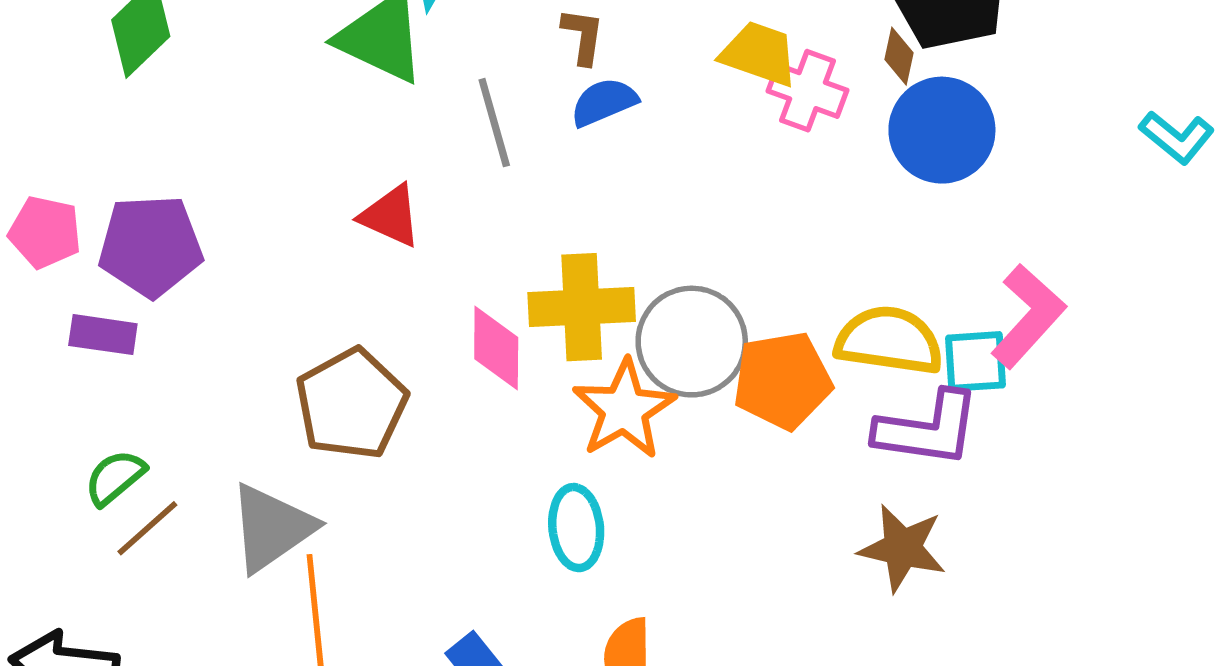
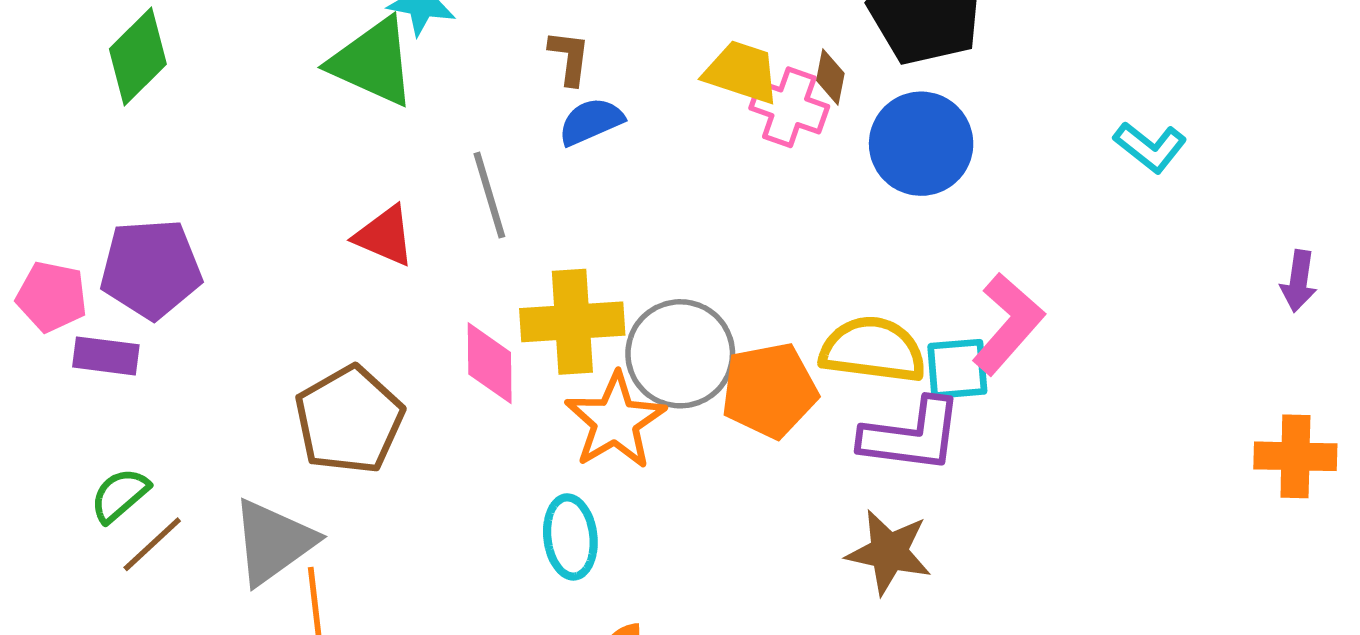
brown diamond: (899, 56) -> (830, 77), moved
gray line: (494, 123) -> (489, 195), moved
pink pentagon: (45, 232) -> (52, 297), moved

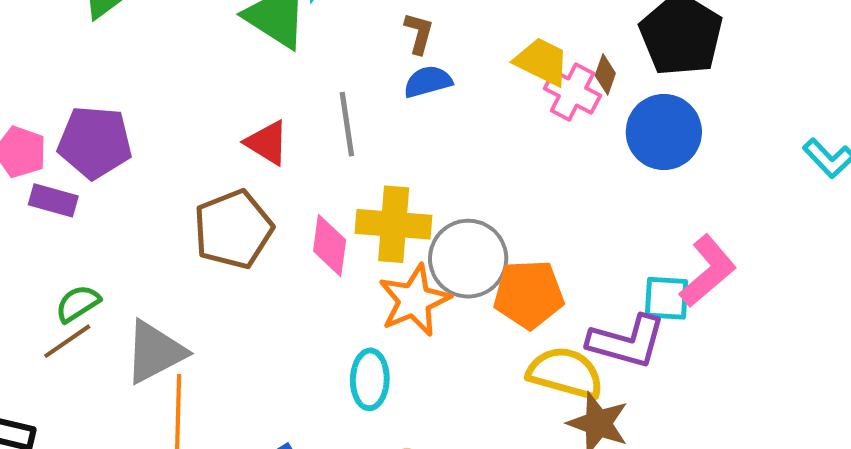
yellow semicircle: (873, 350) -> (565, 373), moved
brown pentagon: (349, 420) -> (233, 229), moved
green semicircle: (120, 495) -> (78, 304), moved

